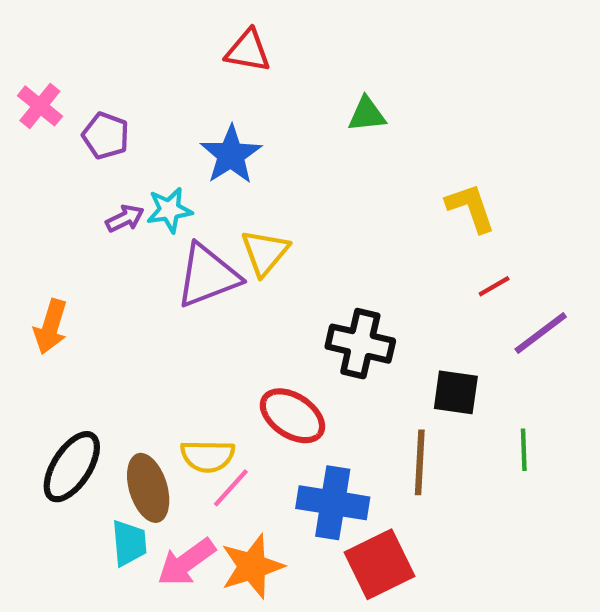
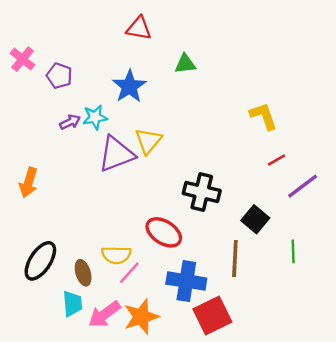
green triangle: (367, 114) -> (185, 64), moved
black square: (456, 392) -> (255, 219), turned 32
brown ellipse: (148, 488) -> (83, 273), size x0.7

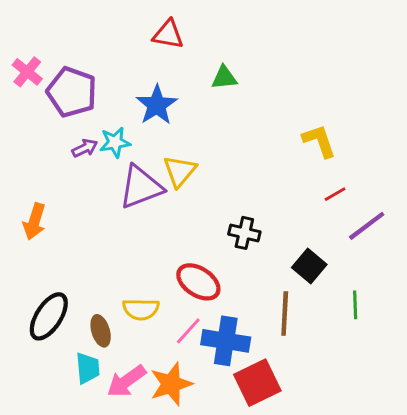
purple pentagon: (59, 76) -> (72, 92), size x1.6
black cross: (202, 192) -> (244, 233), size x0.7
pink line: (129, 273) -> (188, 331), moved

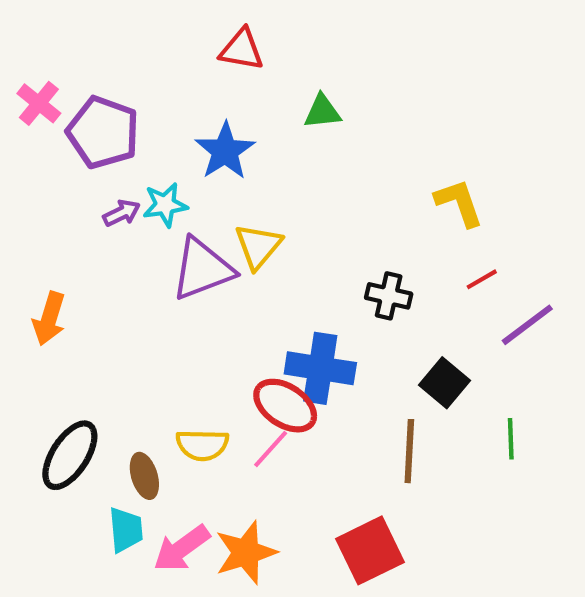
black cross: (244, 233) -> (389, 296), moved
pink line: (188, 331) -> (271, 449), moved
blue cross: (226, 341) -> (320, 368), moved

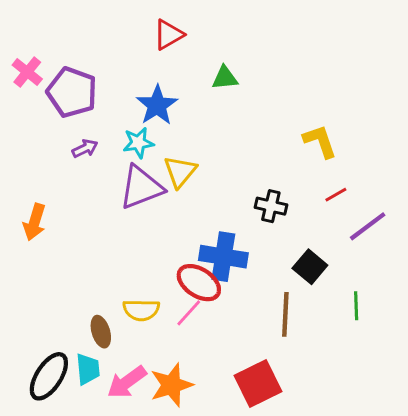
red triangle: (242, 50) -> (169, 35), turned -40
cyan star: (165, 205) -> (138, 143), moved
black ellipse: (70, 455) -> (49, 376), moved

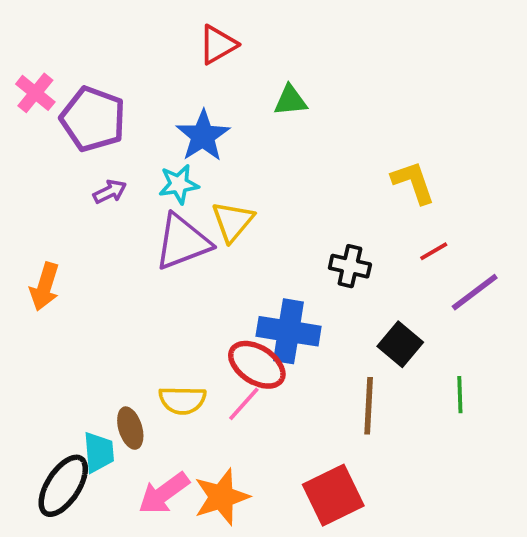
cyan trapezoid: (88, 369) -> (99, 452), moved

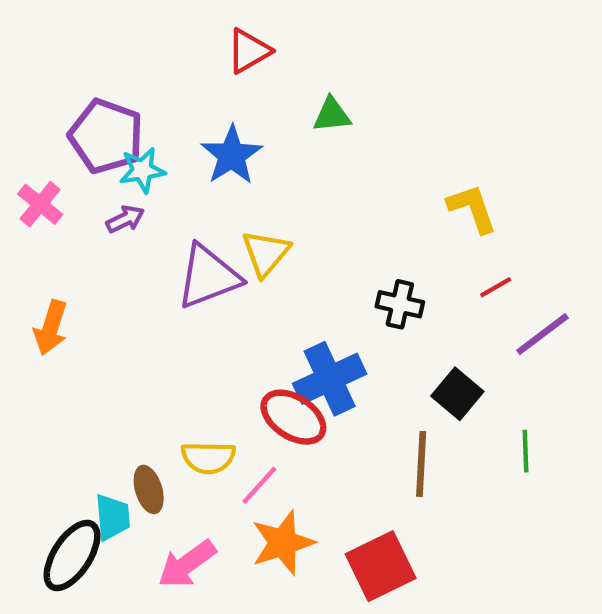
pink cross: (35, 93) -> (40, 204), moved
cyan star: (179, 184) -> (142, 170), moved
blue cross: (289, 331) -> (330, 379), turned -34
pink line: (244, 404) -> (259, 485), moved
orange star: (222, 497) -> (283, 543), moved

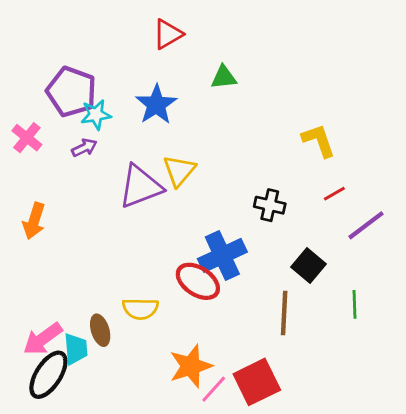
pink line: (259, 485) -> (214, 389), moved
pink arrow: (187, 564) -> (43, 339), moved

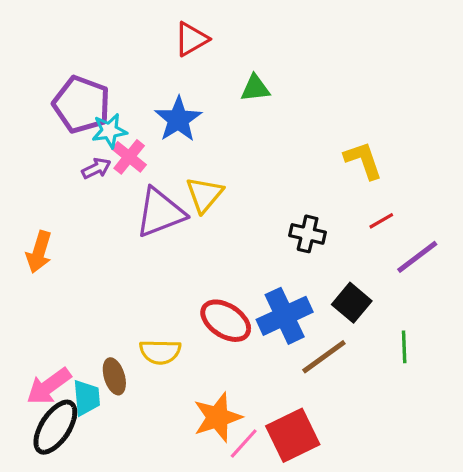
pink cross: (27, 138) -> (129, 157), moved
blue cross: (222, 255) -> (285, 316), moved
brown line: (284, 313) -> (324, 357), turned 51

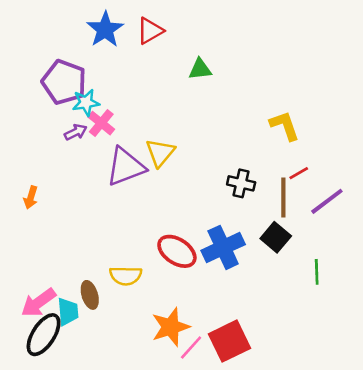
blue star: (178, 119) -> (105, 29), moved
orange arrow: (39, 252) -> (31, 197), size x0.7
brown line: (324, 357) -> (283, 197), moved, turned -54

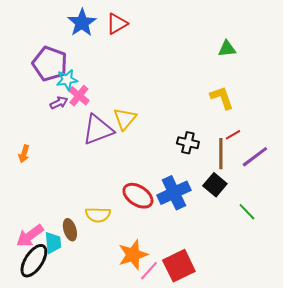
green triangle: (200, 69) -> (227, 49), moved
green line: (317, 272) -> (247, 212), turned -42

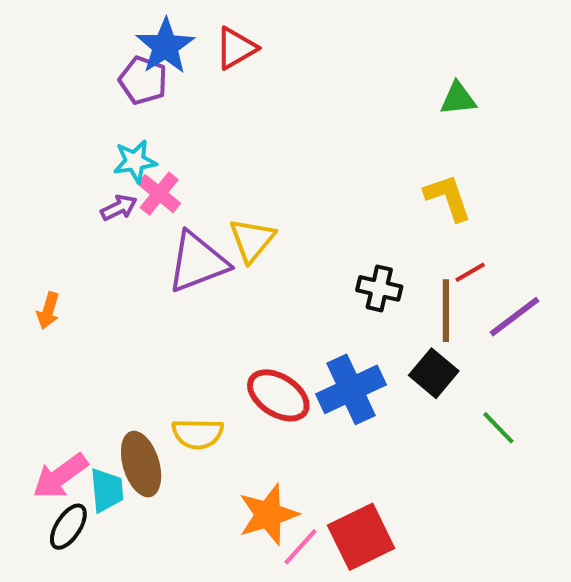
purple pentagon: (50, 64) -> (143, 80), moved, size x0.7
brown ellipse: (70, 230) -> (141, 464), size x1.4
black ellipse: (34, 261) -> (68, 527), size x0.7

